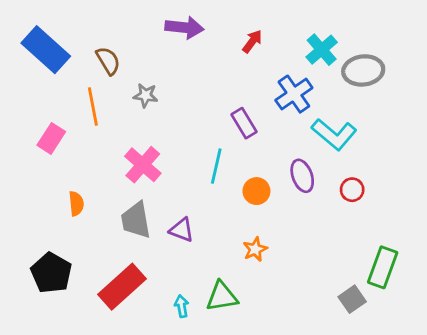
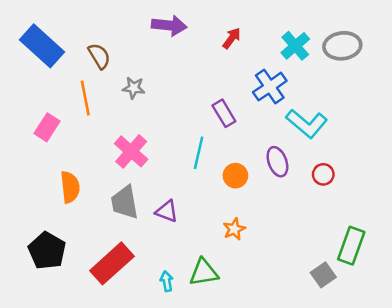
gray ellipse: (363, 70) -> (342, 46), moved
orange semicircle: (76, 204) -> (70, 187), size x1.4

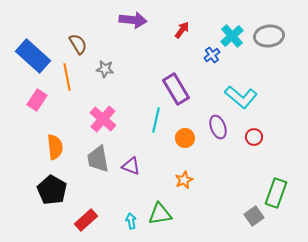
blue rectangle: (42, 46) -> (33, 56), moved
blue cross: (270, 87) -> (212, 55), moved, size x0.6
purple rectangle: (224, 113) -> (176, 89), size x1.4
black pentagon: (47, 251) -> (52, 190), moved
red rectangle: (112, 263) -> (86, 220), moved, size x0.7

